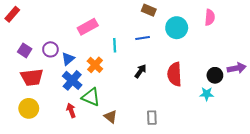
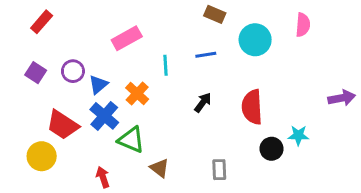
red rectangle: (12, 14) -> (42, 22), moved
black circle: (215, 75) -> (272, 149), moved
red trapezoid: (32, 77) -> (63, 125), moved, turned 40
red arrow: (71, 110) -> (103, 177), moved

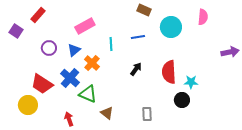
red rectangle: (42, 22) -> (38, 15), moved
purple square: (36, 73) -> (16, 31), moved
blue triangle: (98, 85) -> (74, 50), moved
purple arrow: (342, 98) -> (230, 52), moved
cyan star: (298, 135) -> (191, 82), moved

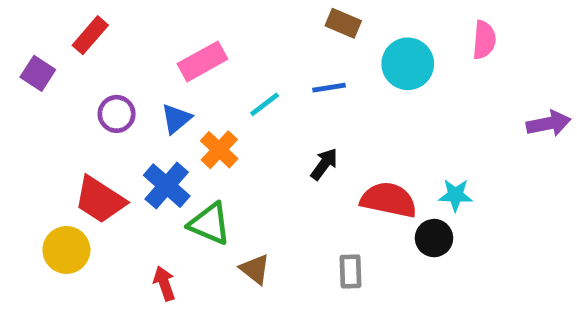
cyan line: (111, 44) -> (265, 104), turned 56
red semicircle: (169, 72) -> (389, 200), moved, turned 105

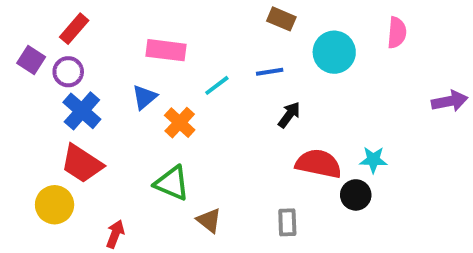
pink rectangle: (202, 61) -> (166, 50), turned 36
purple circle: (117, 114) -> (68, 72), moved
black arrow: (324, 164) -> (289, 115), moved
blue cross: (167, 186) -> (82, 111), moved
red arrow: (164, 283) -> (115, 234), moved, turned 40

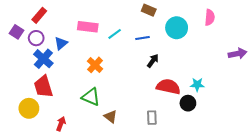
cyan line: (217, 85) -> (115, 34), moved
blue triangle: (144, 97) -> (61, 43), moved
red trapezoid: (82, 164) -> (43, 87), turned 40

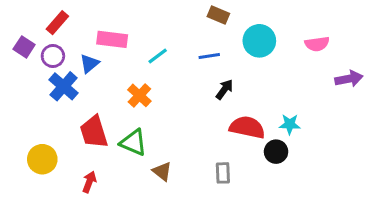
pink semicircle: (210, 17) -> (317, 44), moved, turned 77
pink rectangle: (88, 27) -> (112, 39), moved
cyan line: (115, 34) -> (158, 56), moved
red trapezoid: (43, 87) -> (94, 132), moved

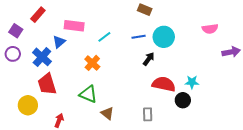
cyan circle: (259, 41) -> (164, 37), moved
purple circle: (53, 56) -> (13, 54), moved
red trapezoid: (94, 132) -> (47, 84), moved

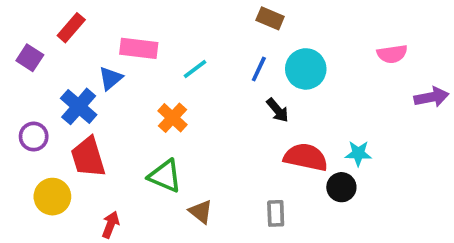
blue line: (139, 37) -> (259, 69), turned -56
purple circle: (13, 54) -> (34, 137), moved
black arrow: (149, 59) -> (278, 110), turned 104

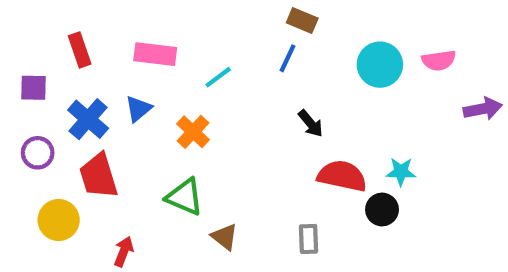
red rectangle: (71, 28) -> (80, 50), moved, turned -60
purple square: (30, 58) -> (33, 88), moved, turned -32
blue line: (259, 69) -> (288, 58), moved
cyan circle: (306, 69) -> (380, 65), moved
blue triangle: (111, 78) -> (138, 109), moved

